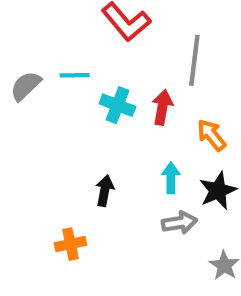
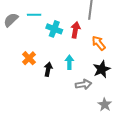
cyan arrow: (171, 178) -> (69, 62), moved
orange cross: (70, 244) -> (29, 58), moved, turned -32

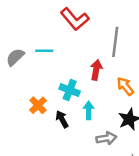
cyan cross: (54, 29) -> (70, 90), moved
black arrow: (48, 69) -> (62, 119), turned -40

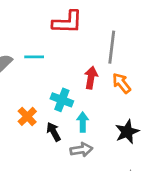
red L-shape: (75, 19) -> (67, 22), turned -48
orange arrow: (125, 86) -> (122, 83), moved
gray arrow: (106, 138) -> (81, 150), moved

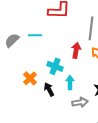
gray arrow: (81, 150) -> (80, 102), moved

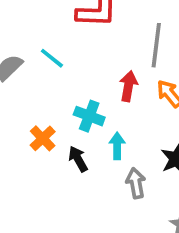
cyan line: (35, 35) -> (52, 58), turned 40
gray arrow: (80, 102) -> (136, 183), turned -91

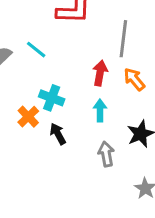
cyan cross: (89, 116) -> (52, 98), moved
cyan arrow: (117, 146) -> (100, 110), moved

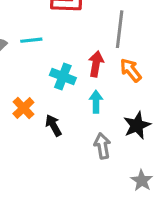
cyan line: (36, 50) -> (31, 40), turned -45
cyan cross: (52, 98) -> (63, 76), moved

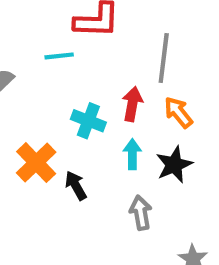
cyan line: (31, 40) -> (59, 56), moved
orange cross: (23, 108) -> (36, 163), size x1.4
black star: (137, 125) -> (174, 165), moved

